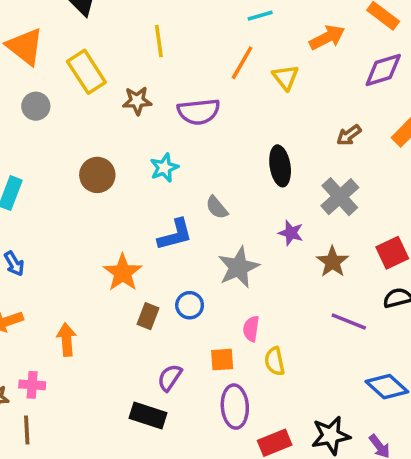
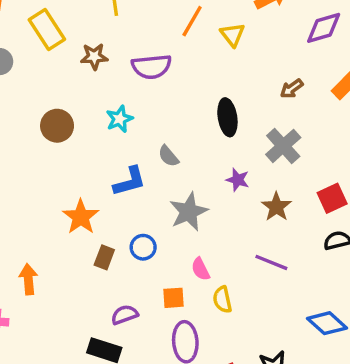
purple line: (349, 322) -> (271, 262), moved
pink semicircle: (251, 329) -> (200, 269), turned -35
purple semicircle: (170, 378) -> (125, 315), turned 36

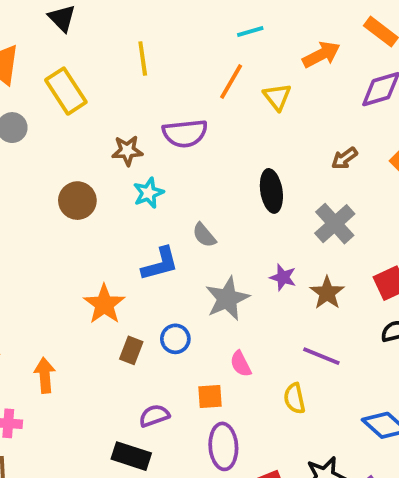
brown star: (94, 57) -> (127, 151), moved
purple star: (238, 180) -> (283, 277), moved
yellow semicircle: (222, 300) -> (294, 398), moved

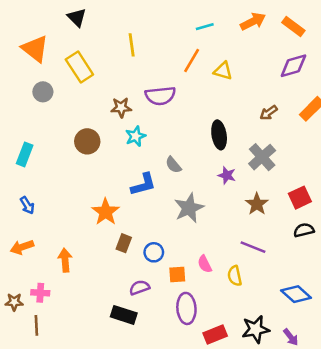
orange arrow: (321, 55) -> (253, 21), moved
yellow triangle: (277, 97) -> (223, 71), turned -36
purple star: (283, 277) -> (227, 175), moved
blue circle: (175, 339) -> (154, 252), moved
pink semicircle: (241, 364) -> (205, 264), moved

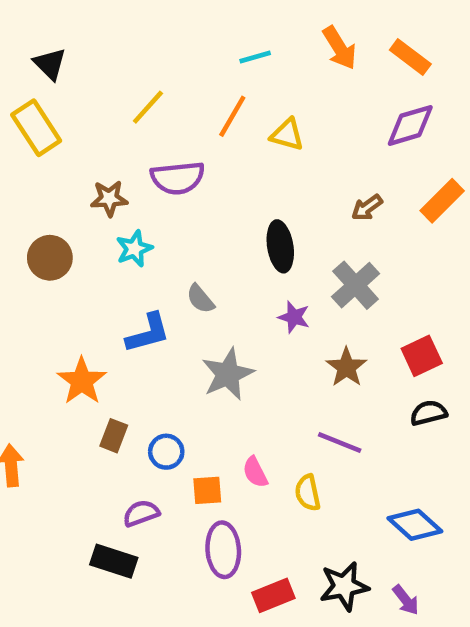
black triangle: (77, 17) -> (50, 64), moved
orange arrow: (253, 21) -> (340, 48), turned 85
yellow line: (132, 45) -> (148, 107), moved, turned 50

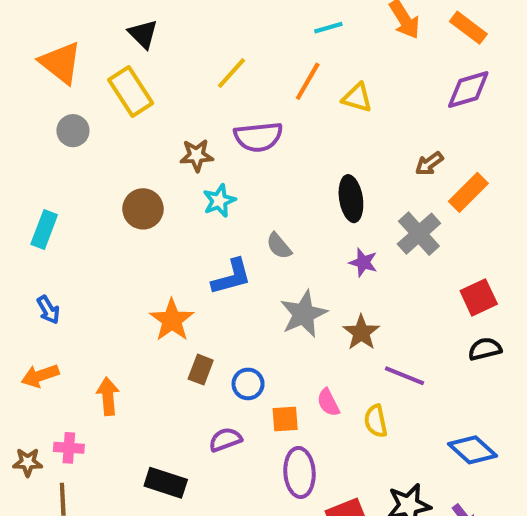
orange rectangle: (442, 201) -> (468, 192), moved
brown star: (346, 367) -> (361, 332), moved
black rectangle: (114, 561) -> (166, 483), moved

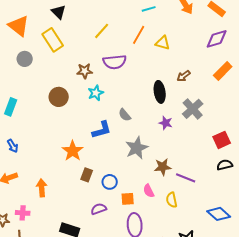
brown arrow: (429, 164) -> (184, 76), moved
orange rectangle: (468, 192) -> (223, 71), moved
brown star: (361, 332) -> (163, 167), moved, turned 30

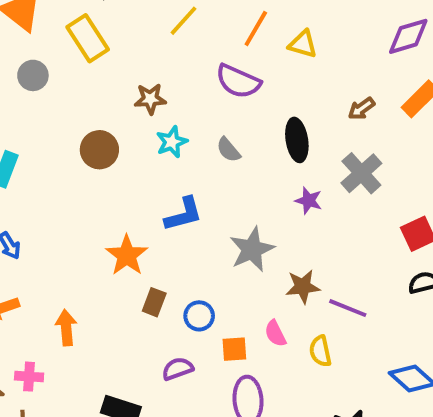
purple semicircle: (115, 62) -> (238, 81), moved, turned 30
brown arrow: (184, 76) -> (361, 109), moved
gray semicircle: (125, 115) -> (228, 150), moved

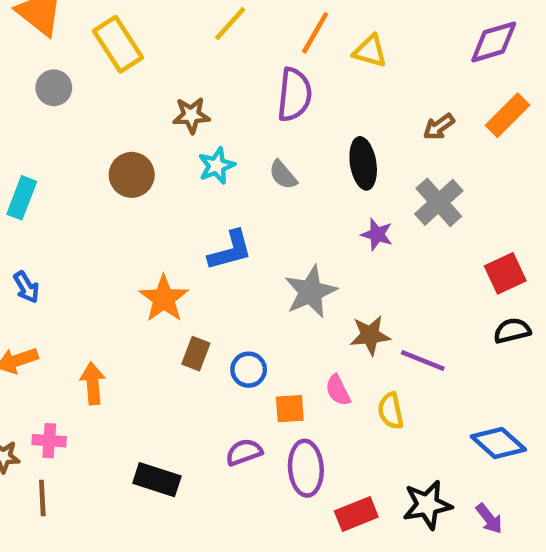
purple semicircle: (238, 81) -> (294, 95), turned -108
purple semicircle: (178, 369) -> (244, 452), moved

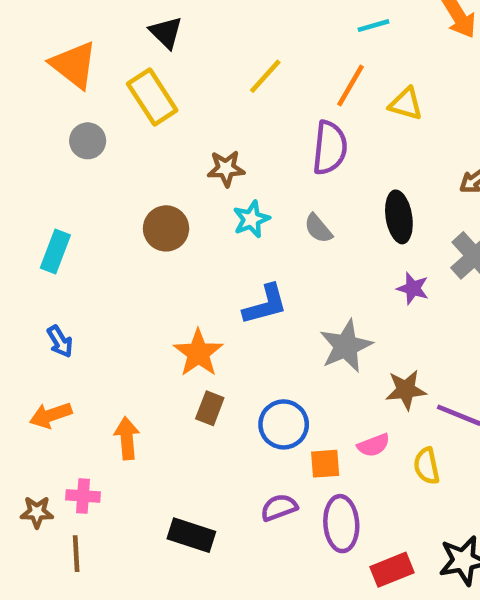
brown rectangle: (196, 354) -> (210, 408), moved
blue circle: (249, 370) -> (284, 424), size x1.4
pink semicircle: (338, 390) -> (374, 445), turned -84

